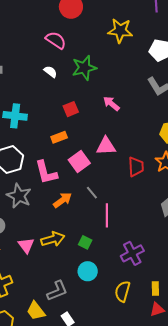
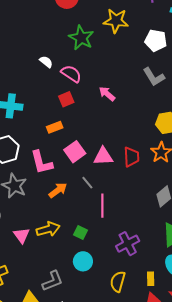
pink semicircle: (56, 40) -> (71, 74), moved
green star: (84, 68) -> (81, 38), moved, turned -30
pink triangle: (106, 146) -> (103, 156), moved

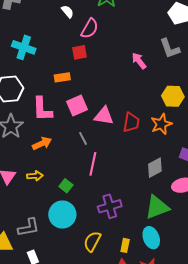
pink semicircle: (71, 74) -> (90, 28), turned 75
pink arrow: (107, 94) -> (139, 61), moved
orange arrow: (58, 190) -> (42, 143), moved
yellow arrow: (48, 229) -> (35, 176), size x0.7
cyan circle: (83, 261) -> (62, 215), size x1.4

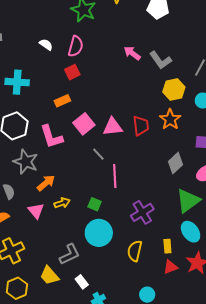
white semicircle: (67, 12) -> (46, 45), moved
gray L-shape: (170, 48) -> (160, 60), moved
pink arrow: (139, 61) -> (132, 53), moved
orange arrow: (42, 143) -> (46, 183), moved

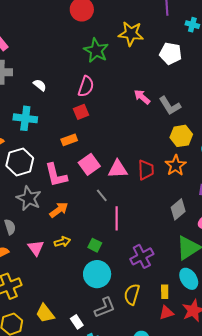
white semicircle: (46, 45) -> (40, 85), moved
orange arrow: (46, 183) -> (59, 210), moved
gray L-shape: (70, 254) -> (105, 308), moved

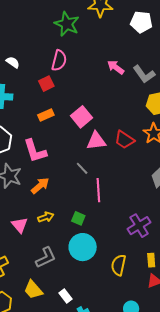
red square: (81, 112) -> (46, 84), moved
pink square: (89, 164) -> (82, 117), moved
red trapezoid: (146, 170) -> (124, 140), turned 130
purple cross: (142, 256) -> (139, 226), moved
gray L-shape: (105, 308) -> (46, 258), moved

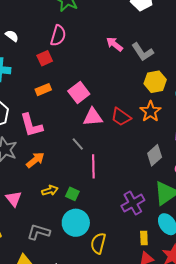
yellow arrow: (46, 217) -> (50, 190), moved
gray L-shape: (46, 258) -> (39, 232), turned -140
yellow semicircle: (119, 265) -> (98, 243), moved

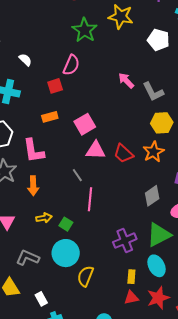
orange arrow: (35, 160) -> (33, 186), turned 120

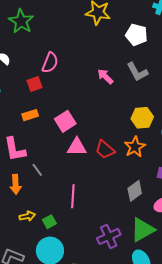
green star: (85, 30) -> (21, 21), moved
gray L-shape: (153, 92) -> (137, 72), moved
gray line: (77, 175) -> (37, 170), moved
green square: (66, 224) -> (49, 222), turned 32

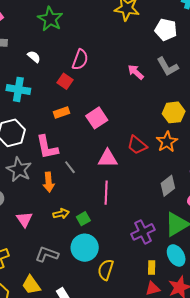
red square: (34, 84) -> (65, 81), turned -35
pink triangle: (77, 147) -> (108, 158), moved

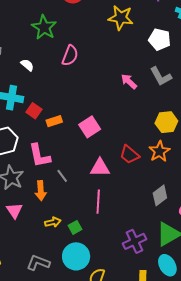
pink semicircle: (80, 60) -> (70, 56), moved
red square: (65, 81) -> (34, 111), moved
pink triangle: (24, 219) -> (14, 211), moved

